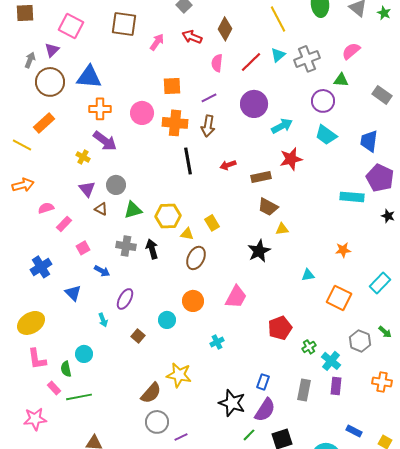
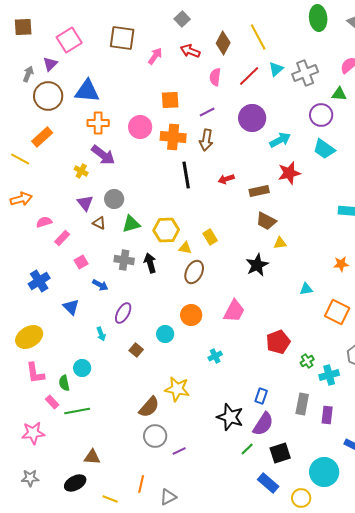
yellow line: (278, 19) -> (258, 37), moved
pink square: (71, 26) -> (69, 40), turned 30
cyan cross: (331, 361) -> (329, 375), turned 36
purple rectangle: (336, 386) -> (327, 415), moved

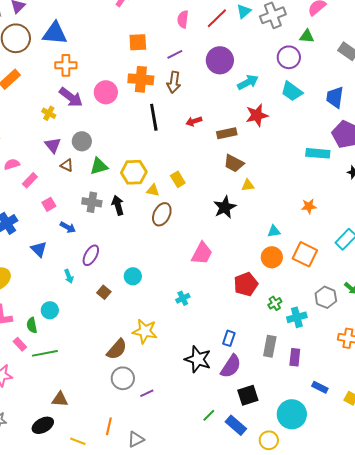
pink circle: (140, 127) -> (106, 92), moved
orange circle: (191, 315) -> (272, 257), moved
green line: (247, 449) -> (209, 415), moved

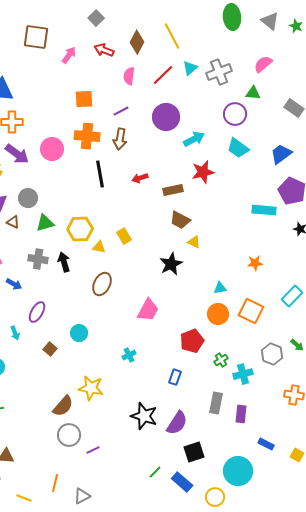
blue trapezoid: (335, 97) -> (281, 154), turned 45
yellow triangle: (248, 185) -> (194, 242), turned 32
brown ellipse: (162, 214) -> (102, 284), moved
blue rectangle: (229, 338) -> (175, 377), moved

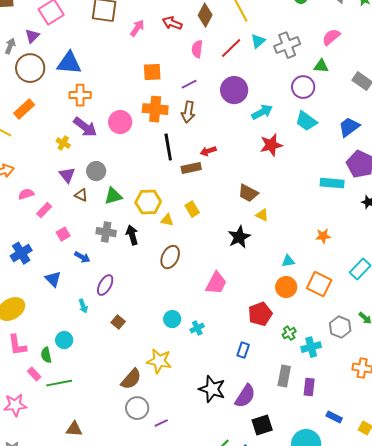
brown rectangle: (173, 190) -> (191, 168), moved
cyan circle: (79, 333) -> (172, 319), moved

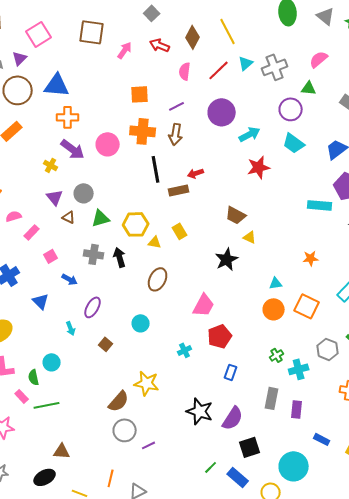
red pentagon: (260, 314) -> (220, 336), moved
cyan circle: (172, 319) -> (141, 323), moved

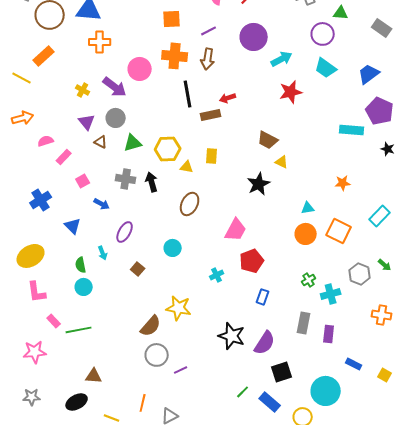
purple arrow: (73, 149) -> (115, 87), moved
yellow rectangle: (180, 231) -> (212, 156), turned 35
green semicircle: (34, 377) -> (81, 265), moved

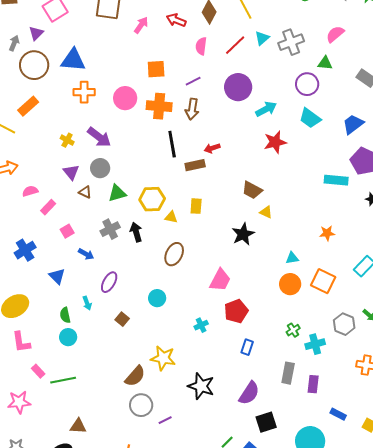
pink circle: (140, 69) -> (125, 98), moved
gray cross: (126, 179) -> (110, 229), turned -36
black star: (232, 336) -> (201, 386), moved

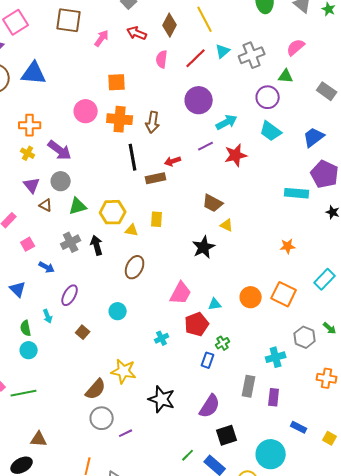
purple line: (193, 81) -> (206, 146), moved
orange cross: (84, 92) -> (30, 125), moved
cyan triangle: (292, 258) -> (215, 304), moved
green cross: (293, 330) -> (223, 343), moved

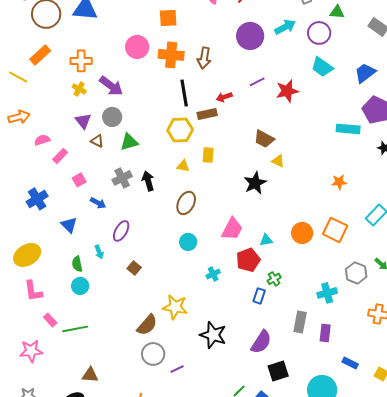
cyan arrow: (227, 122) -> (285, 27), moved
yellow hexagon: (113, 212) -> (180, 130), moved
cyan circle: (118, 311) -> (188, 242), moved

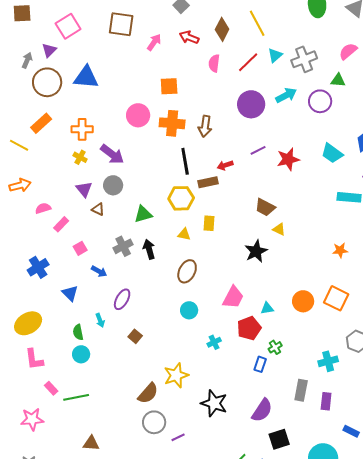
cyan trapezoid: (322, 67) -> (332, 153), moved
green triangle: (129, 142) -> (143, 214), moved
yellow star: (175, 307) -> (176, 375), turned -30

